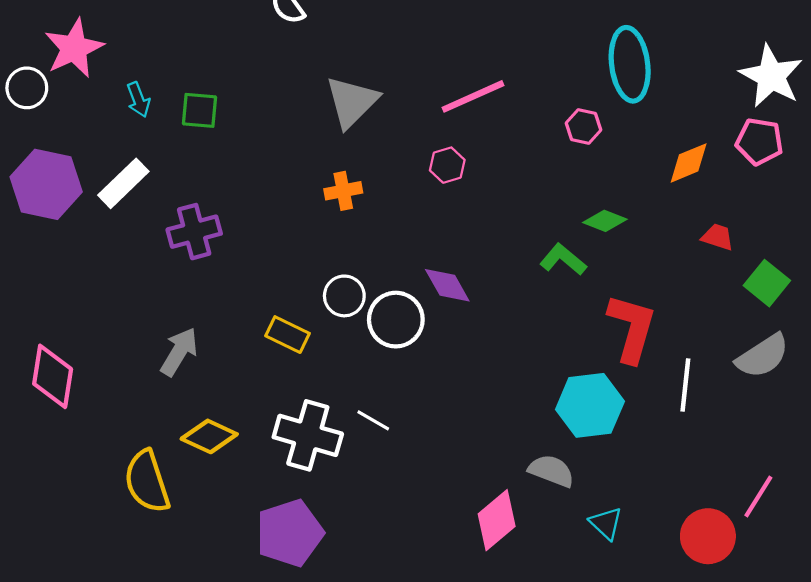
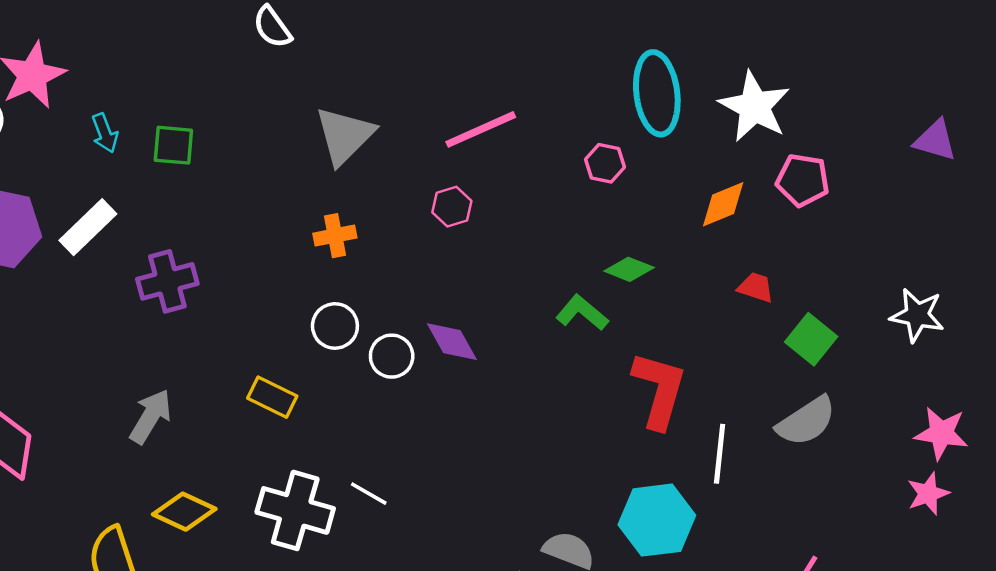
white star: (771, 76) -> (754, 107), moved
white circle: (344, 296) -> (335, 326), moved
white circle: (396, 320) -> (392, 356), moved, size x0.7
cyan hexagon: (590, 405) -> (657, 520), moved

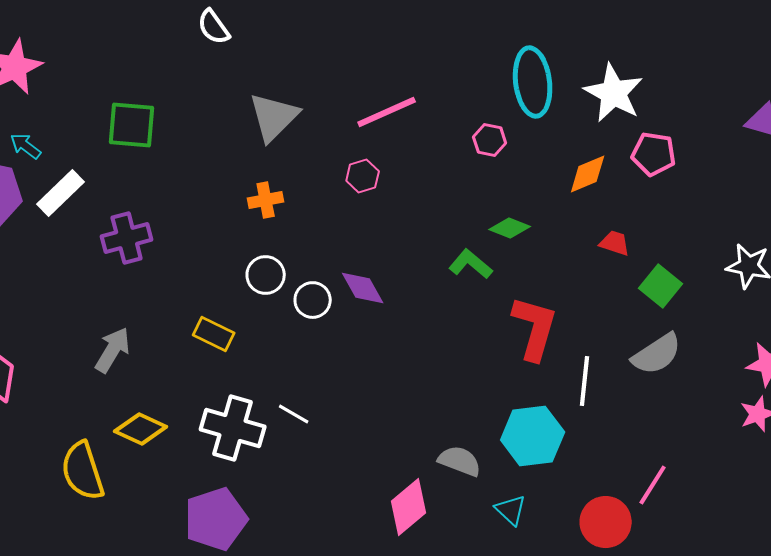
cyan arrow: (105, 133) -> (26, 146), moved, turned 148
green square: (173, 145) -> (132, 125), size x1.4

